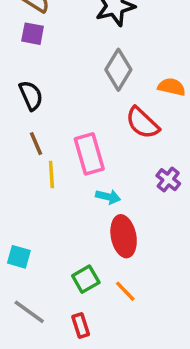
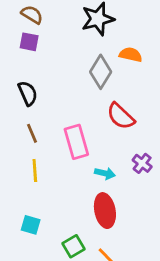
orange semicircle: (172, 87) -> (131, 55), moved
yellow line: (51, 174) -> (35, 170), moved
cyan arrow: (108, 197) -> (105, 173), moved
cyan square: (19, 257) -> (31, 225), moved

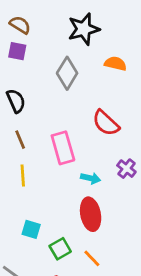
gray diamond: (101, 72) -> (67, 73), moved
cyan square: (31, 225) -> (31, 229), moved

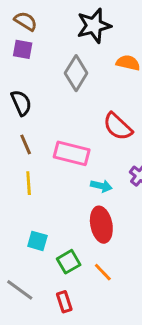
pink rectangle: (63, 148) -> (72, 153), turned -60

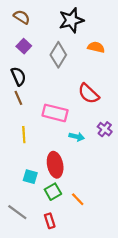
purple square: (23, 49) -> (24, 46), moved, turned 32
brown line: (26, 144) -> (18, 98), moved
red ellipse: (101, 225) -> (55, 165), moved

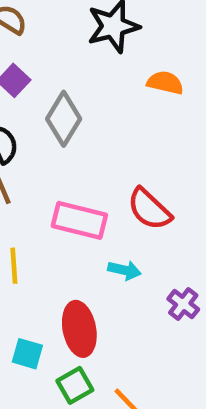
gray diamond: (58, 55) -> (64, 119), moved
red semicircle: (89, 94) -> (149, 209), moved
purple cross: (105, 129) -> (183, 304), moved

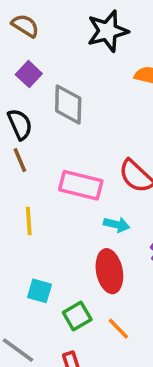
gray diamond: (64, 119) -> (68, 105), turned -30
red ellipse: (79, 329) -> (109, 271), moved

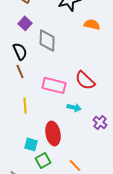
red ellipse: (109, 271) -> (53, 133), moved
green square: (77, 316) -> (43, 160), moved

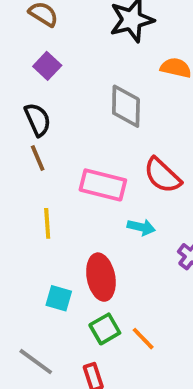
gray diamond: (47, 40) -> (126, 106), moved
green square: (43, 160) -> (105, 329), moved

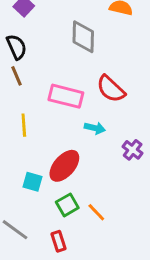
red ellipse: (101, 277) -> (64, 166), turned 52

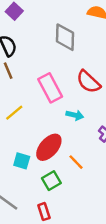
pink rectangle: (66, 96) -> (50, 88), turned 48
yellow line: (24, 125) -> (14, 113), turned 54
orange line: (96, 212) -> (76, 162), moved

